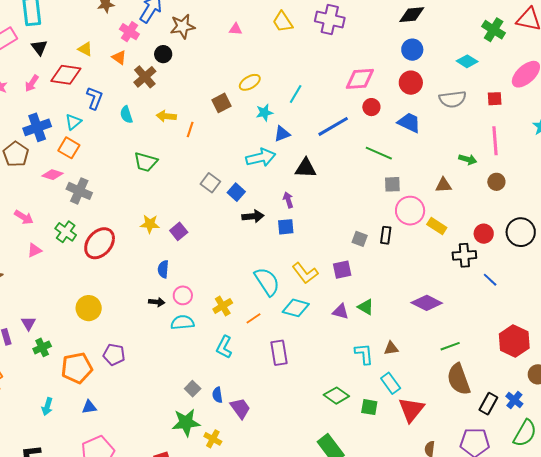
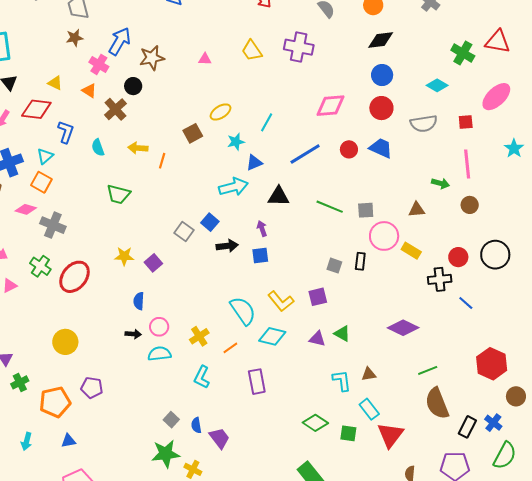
red circle: (371, 107) -> (349, 149), moved
green line: (379, 153) -> (330, 207), moved
gray square: (210, 183) -> (184, 231), moved

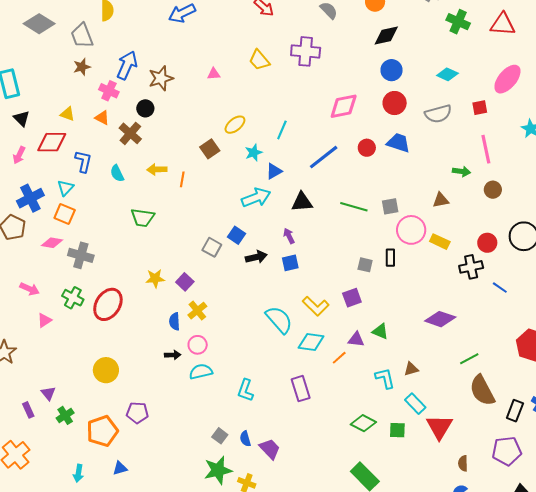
green cross: (463, 53) -> (458, 22), moved
yellow cross: (199, 336) -> (197, 311), moved
orange line: (230, 348) -> (339, 358), moved

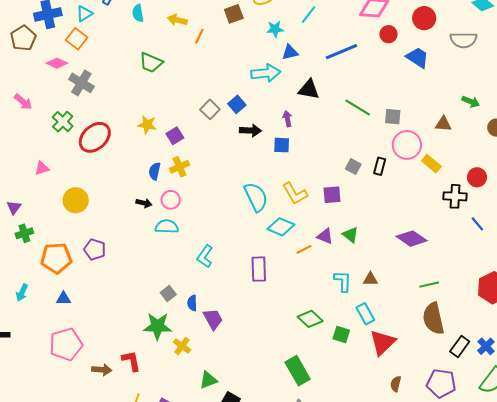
red circle: (367, 148) -> (389, 34), moved
pink triangle: (44, 320) -> (42, 168), moved

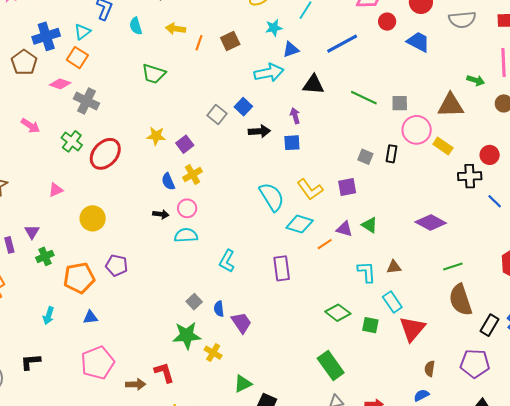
brown square: (234, 14) -> (230, 41), moved
brown triangle: (443, 124) -> (451, 105), size x1.6
blue semicircle: (155, 171) -> (168, 182), turned -30

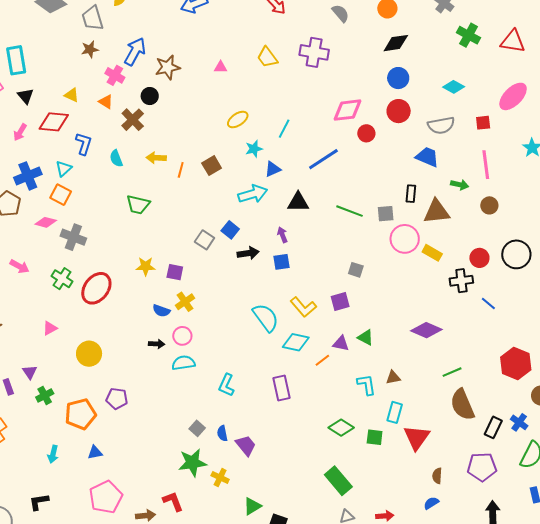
blue trapezoid: (418, 42) -> (427, 157), moved
purple square: (185, 144) -> (175, 272), turned -36
black rectangle: (392, 154) -> (411, 194), moved
blue semicircle: (168, 182) -> (161, 311), turned -42
cyan rectangle: (392, 302) -> (395, 412), turned 55

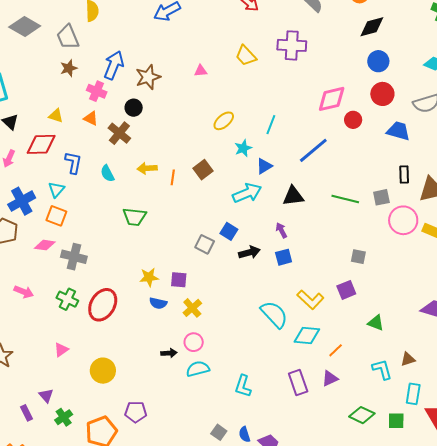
blue trapezoid: (427, 157) -> (398, 131), moved
blue semicircle: (161, 311) -> (158, 303), moved
purple triangle: (341, 344) -> (330, 379), moved, turned -30

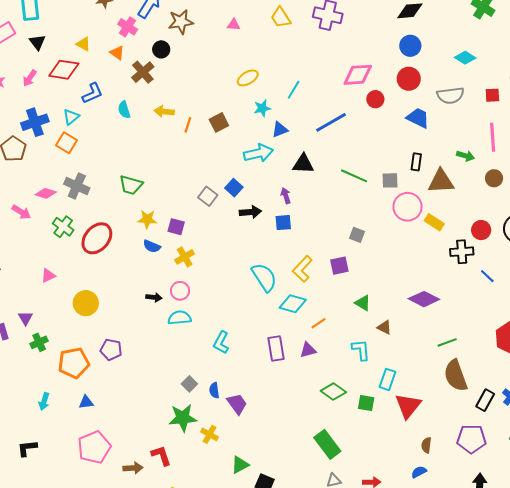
blue L-shape: (73, 163) -> (92, 93), turned 45
green trapezoid: (134, 217) -> (131, 185), moved
pink diamond: (45, 245) -> (46, 193), moved
yellow L-shape: (310, 300) -> (302, 269), turned 80
brown triangle: (408, 359) -> (384, 327), moved, turned 35

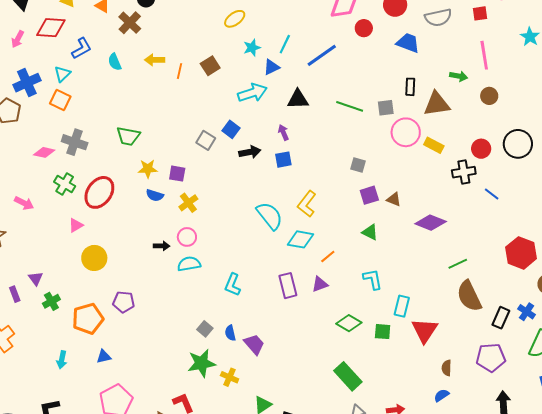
cyan line: (294, 90) -> (285, 44), moved
pink arrow: (21, 212) -> (24, 203), moved
purple square: (339, 266) -> (369, 195), moved
pink triangle: (48, 275) -> (76, 225), moved
brown triangle: (384, 327) -> (394, 199), moved

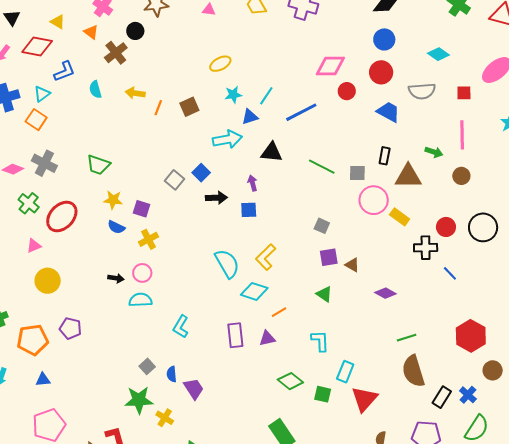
purple diamond: (431, 223) -> (385, 293), size x0.7

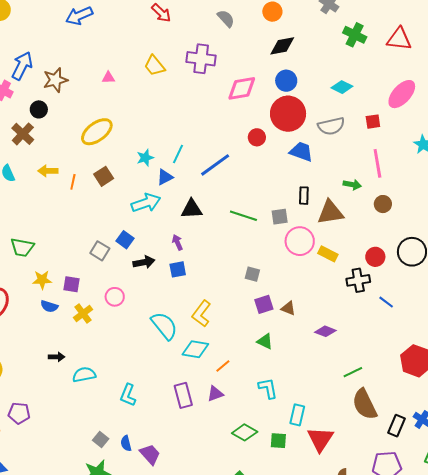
yellow ellipse: (220, 64) -> (97, 132), moved, size x1.5
pink diamond: (330, 66) -> (242, 88), moved
red circle: (381, 72) -> (288, 114), size x1.5
pink circle: (142, 273) -> (115, 297), moved

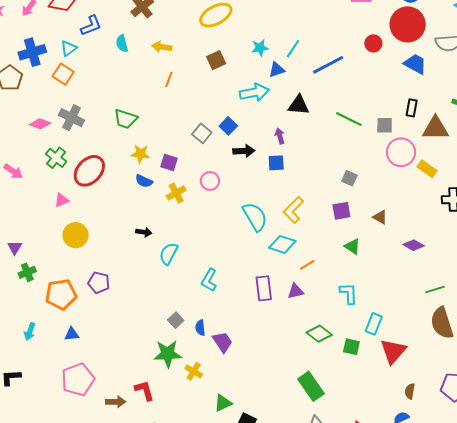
orange line: (73, 182) -> (169, 79), moved
purple square: (264, 304) -> (341, 211), moved
cyan semicircle: (84, 375) -> (169, 254), turned -60

